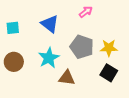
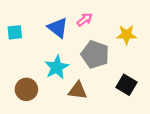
pink arrow: (86, 12) -> (85, 20), moved
yellow star: (109, 48) -> (127, 35), moved
brown circle: (14, 62) -> (26, 89), moved

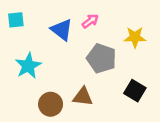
cyan square: (15, 32) -> (16, 20), moved
cyan star: (57, 67) -> (28, 66), moved
brown circle: (26, 89) -> (51, 104), moved

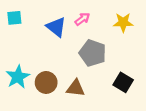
yellow star: (135, 37) -> (123, 22), moved
cyan star: (28, 66) -> (18, 77), moved
brown circle: (51, 104) -> (46, 82), moved

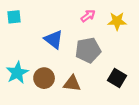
pink arrow: (82, 19) -> (88, 16), moved
blue triangle: (56, 27) -> (54, 39), moved
gray pentagon: (93, 53) -> (88, 50), turned -30

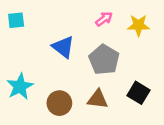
gray pentagon: (88, 50) -> (104, 60), turned -30
brown circle: (44, 78) -> (59, 103), moved
brown triangle: (72, 83) -> (98, 99), moved

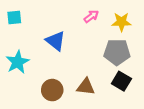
gray pentagon: (104, 60) -> (117, 52), moved, turned -30
cyan star: (20, 86) -> (18, 62), moved

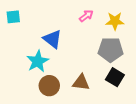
cyan star: (18, 62) -> (38, 61), moved

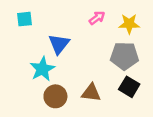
cyan square: (13, 17) -> (24, 19), moved
blue triangle: (52, 39) -> (59, 44), turned 30

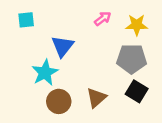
brown triangle: (91, 93) -> (96, 98), turned -48

